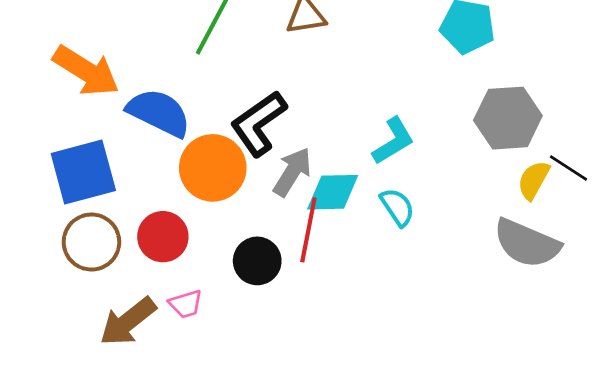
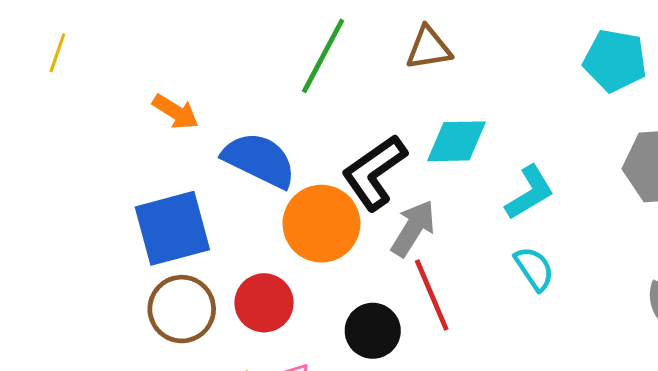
orange arrow: (86, 71) -> (175, 112), size x0.6
cyan diamond: (333, 192) -> (457, 141), moved
red line: (308, 230) -> (432, 295), turned -34

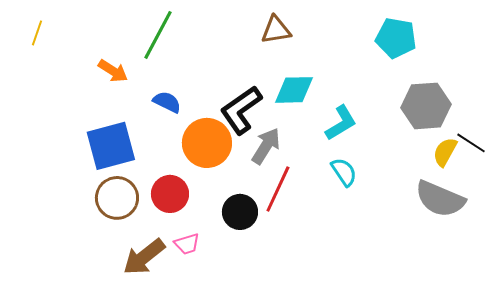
green line: (323, 56) -> (158, 35), moved
blue semicircle: (259, 160) -> (167, 102), size x0.6
red line: (432, 295) -> (278, 189), turned 48

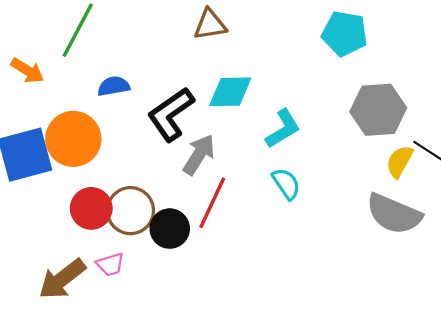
blue semicircle: (167, 102) -> (114, 86), moved, turned -36
orange circle: (207, 143) -> (73, 139), moved
brown circle: (117, 198) -> (130, 211), moved

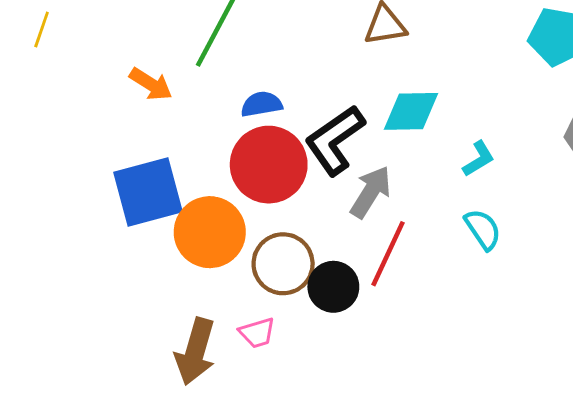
cyan L-shape: (283, 129) -> (479, 159), size x0.7
orange circle: (73, 139) -> (210, 232), moved
red circle: (91, 208) -> (269, 165), moved, size x1.4
brown arrow: (62, 279) -> (195, 351), turned -36

